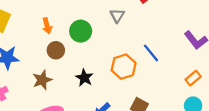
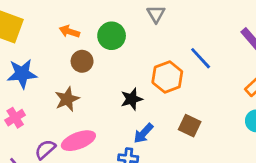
orange arrow: (47, 26) -> (69, 31), turned 126
black star: (84, 78) -> (132, 99), moved, turned 30

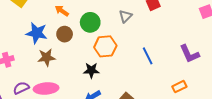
blue star: (22, 74) -> (37, 33), moved
orange hexagon: (167, 77) -> (105, 46), moved

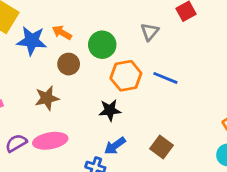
blue star: (37, 33) -> (32, 41), moved
blue line: (148, 56) -> (165, 78), moved, turned -36

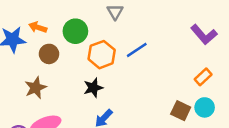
blue line: (165, 78) -> (137, 50), turned -45
brown square: (162, 147) -> (181, 111), moved

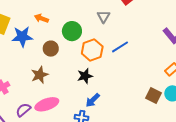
orange arrow: (38, 27) -> (41, 18), moved

